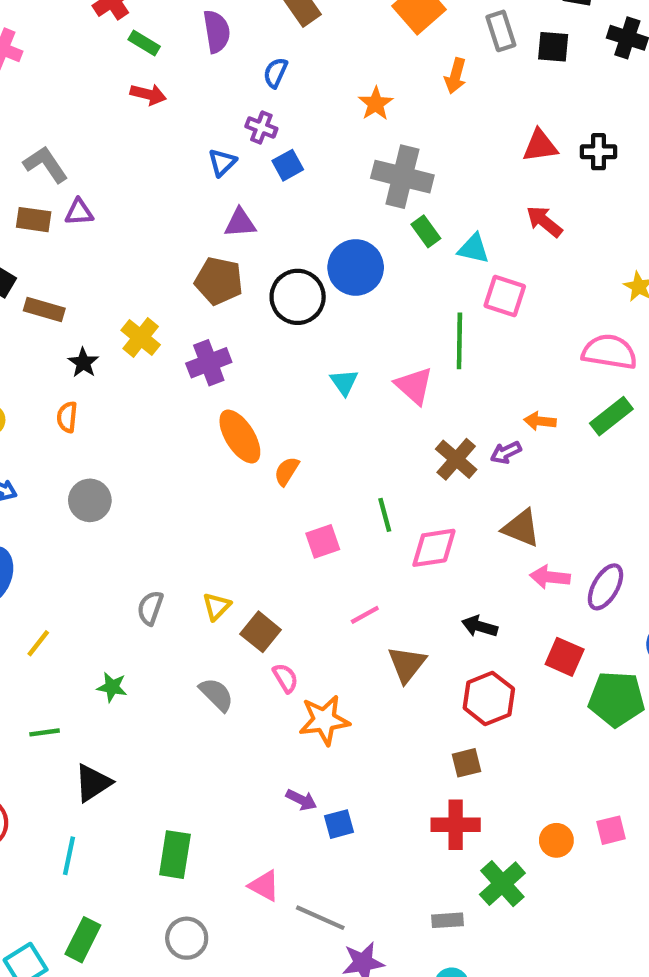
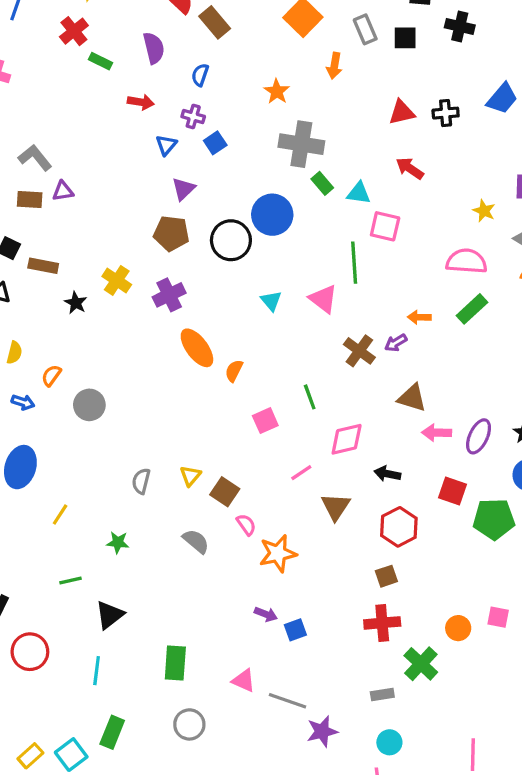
red arrow: (148, 94) -> (141, 102), moved
purple triangle: (240, 223) -> (183, 189), turned -35
orange semicircle: (67, 417) -> (51, 375), moved, turned 35
pink diamond: (434, 548) -> (347, 439), moved
pink square: (611, 830) -> (498, 617), turned 30

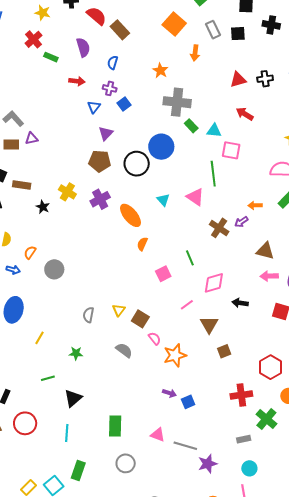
orange ellipse: (197, 348) -> (130, 215), moved
brown triangle: (412, 398) -> (265, 251), moved
red hexagon: (399, 527) -> (271, 367), moved
brown square: (386, 576) -> (224, 351), moved

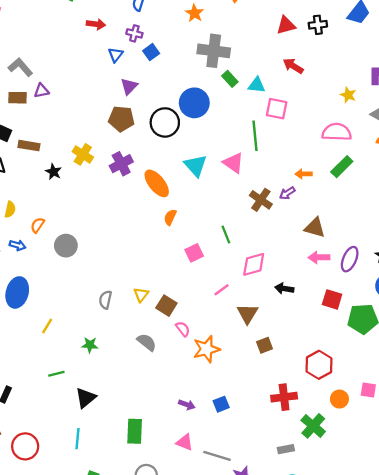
cyan triangle: (163, 200) -> (195, 165), size x1.5
purple arrow: (169, 393) -> (187, 405), moved
red circle: (25, 423) -> (25, 446), moved

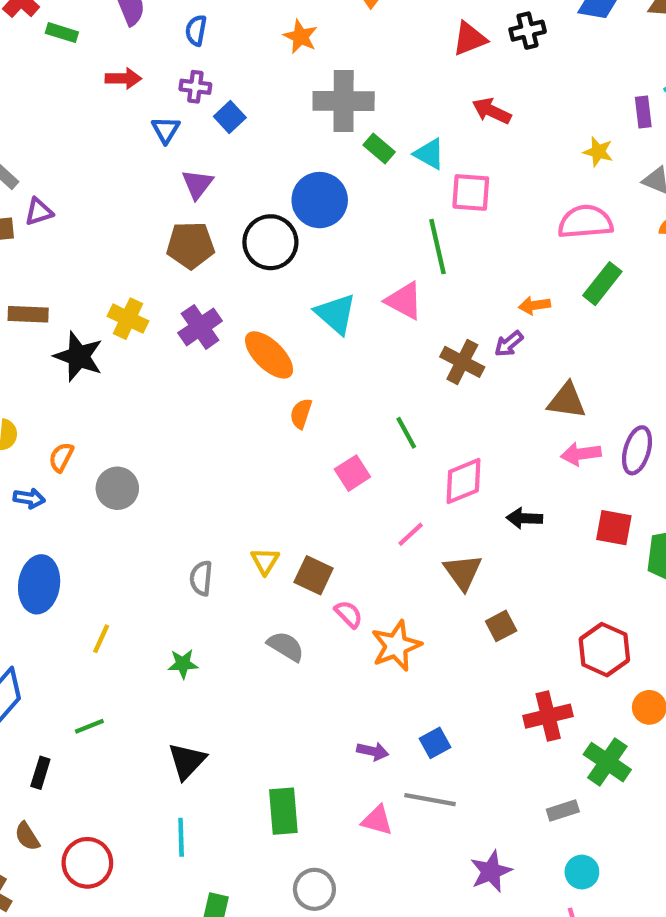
cyan triangle: (257, 85) -> (429, 154), turned 30
black star: (53, 172) -> (78, 356), size x1.6
green line: (56, 374) -> (89, 726), moved
gray line: (217, 456) -> (430, 800), moved

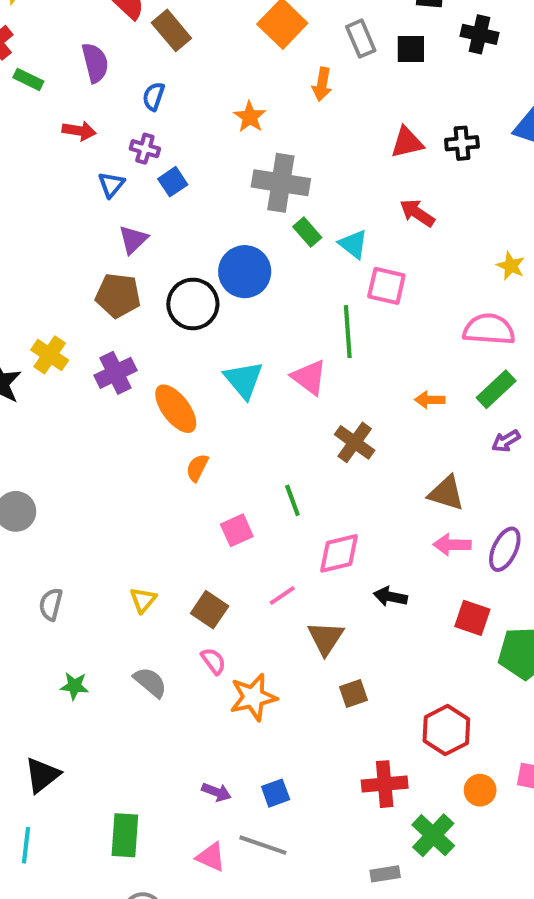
purple arrow: (509, 344) -> (506, 441), moved
brown square: (314, 575) -> (210, 610), moved
gray semicircle: (201, 578) -> (51, 604), moved
green star: (183, 664) -> (74, 686), moved

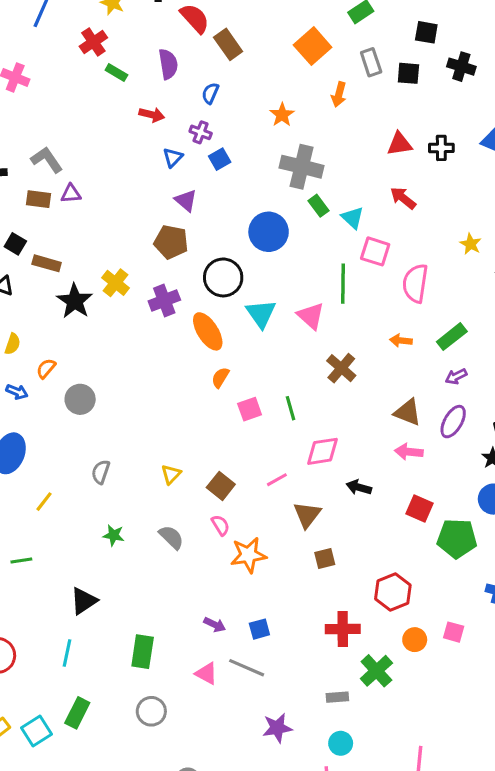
purple triangle: (133, 240) -> (186, 201), turned -40
black circle: (193, 304) -> (223, 277), moved
pink semicircle: (489, 329) -> (415, 283), moved, turned -90
pink square: (237, 530) -> (250, 409), moved
purple ellipse: (505, 549) -> (453, 422), moved

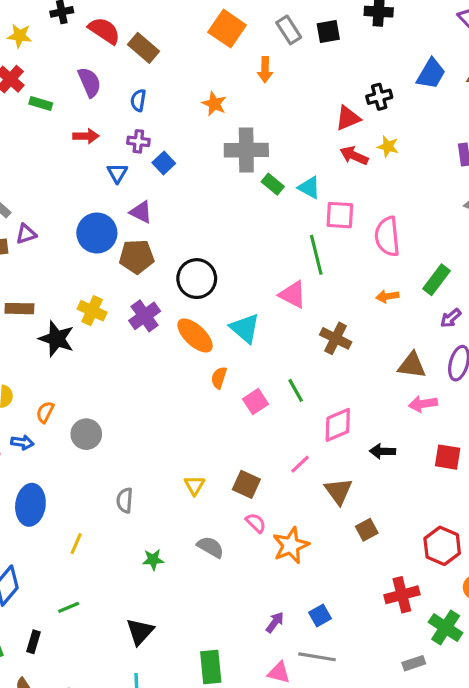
red triangle: (400, 144) -> (348, 118), moved
blue circle: (269, 232) -> (97, 233), moved
yellow star: (471, 244) -> (388, 147), moved
cyan triangle: (261, 314) -> (245, 328), moved
purple arrow: (215, 625) -> (275, 622), turned -65

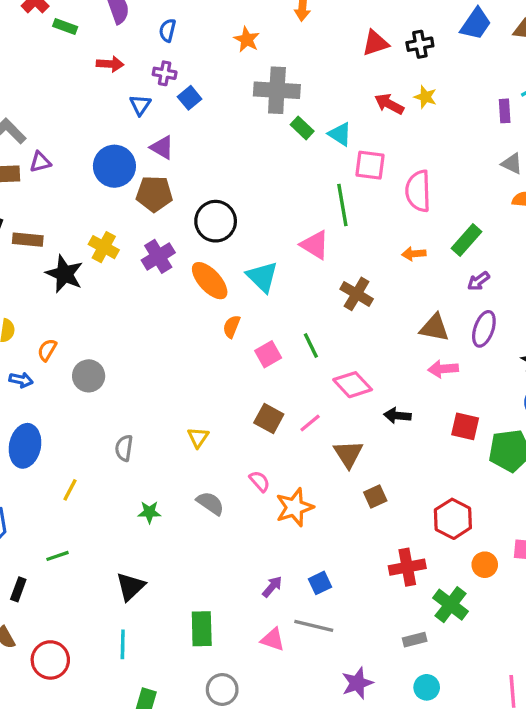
red triangle: (348, 118) -> (375, 43), moved
pink diamond: (338, 425) -> (353, 385), turned 66
brown square: (246, 484) -> (269, 419), moved

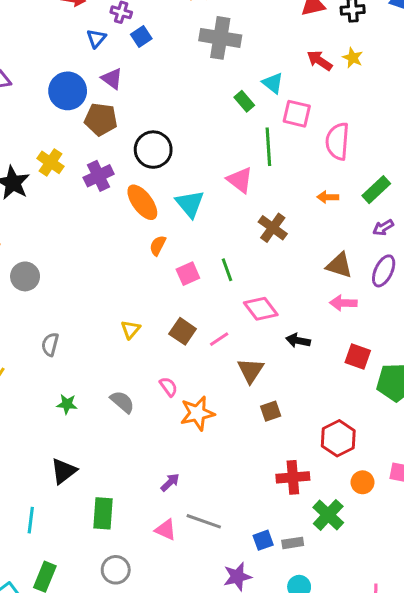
green rectangle: (302, 128) -> (244, 101), moved
yellow triangle: (198, 437) -> (131, 329), moved
blue square: (320, 583) -> (263, 540), moved
black triangle: (130, 587) -> (64, 471), moved

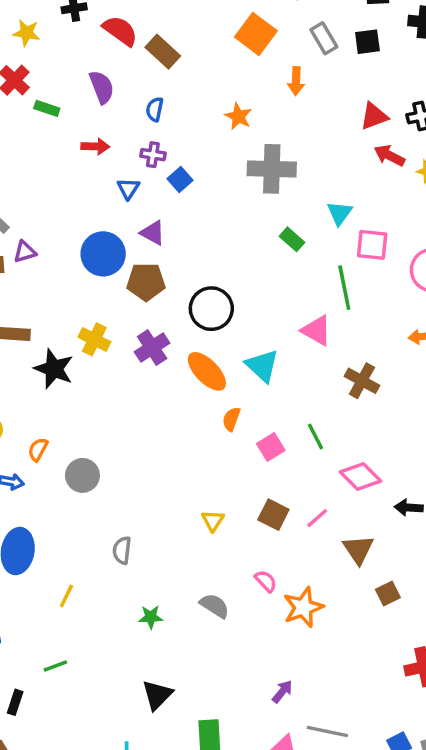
red arrow: (320, 61) -> (389, 155), moved
cyan triangle: (273, 83) -> (340, 213), turned 35
green rectangle: (244, 101) -> (292, 239), moved

